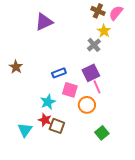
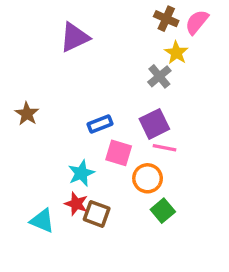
pink line: (97, 87) -> (165, 148), turned -56
cyan triangle: (25, 130) -> (42, 221), turned -42
green square: (102, 133) -> (163, 211), moved

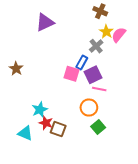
pink semicircle: (197, 22) -> (119, 35), moved
blue rectangle: (100, 124) -> (82, 62), moved, turned -40
pink square: (119, 153) -> (72, 74), moved
cyan star: (81, 173) -> (40, 110), moved

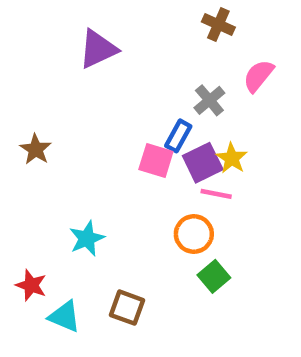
yellow star: (106, 32) -> (232, 158), moved
red star: (46, 123) -> (31, 285), moved
brown square: (58, 129) -> (127, 308), moved
cyan triangle: (25, 133) -> (65, 316), moved

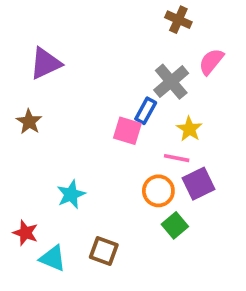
purple triangle: (98, 49) -> (45, 63), moved
gray cross: (209, 100) -> (171, 82), size x1.4
purple square: (203, 163) -> (198, 184), moved

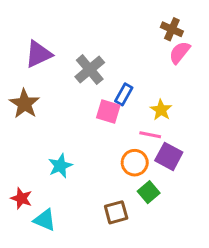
brown cross: (178, 20) -> (172, 29), moved
gray cross: (171, 82) -> (90, 70), moved
brown star: (29, 122) -> (25, 104), size x1.4
purple square: (198, 184) -> (169, 156), turned -36
brown square: (104, 251) -> (116, 212), moved, turned -35

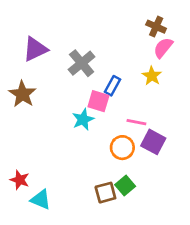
yellow star: (161, 110) -> (152, 76), moved
cyan star: (60, 166) -> (83, 119), moved
green square: (149, 192) -> (125, 185), moved

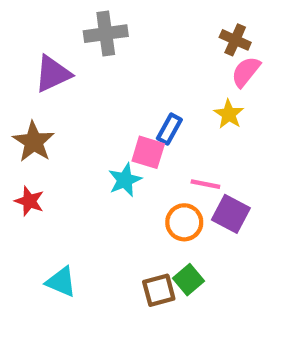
gray cross: (82, 63) -> (106, 34), moved, turned 32
red star: (20, 180) -> (29, 201), moved
cyan triangle: (41, 200) -> (61, 282), moved

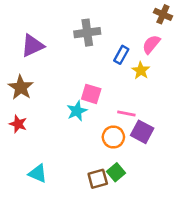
gray cross: (106, 34) -> (87, 33), moved
brown cross: (235, 40) -> (163, 14), moved
blue rectangle: (169, 129) -> (121, 55), moved

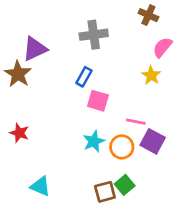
brown cross: (163, 14) -> (148, 15), moved
blue rectangle: (121, 55) -> (84, 77), moved
brown star: (21, 87) -> (18, 74), moved
cyan star: (77, 111) -> (94, 141), moved

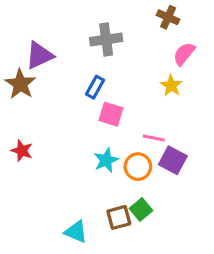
cyan triangle: (40, 186) -> (76, 232), moved

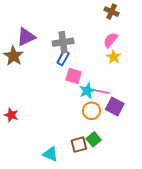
gray cross: (106, 39) -> (63, 42), moved
pink semicircle: (184, 54) -> (111, 40), moved
red star: (22, 151) -> (11, 115), moved
cyan star: (106, 160) -> (87, 91), moved

